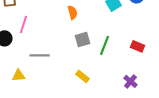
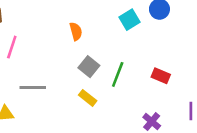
gray square: (82, 39) -> (89, 67), turned -35
yellow rectangle: (82, 76) -> (88, 98), moved

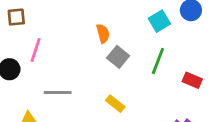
gray square: (89, 67) -> (118, 57), moved
green line: (118, 74) -> (158, 61), moved

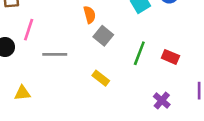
green line: (158, 61) -> (139, 53), moved
gray line: (58, 93) -> (55, 54), moved

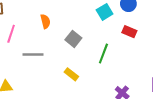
orange semicircle: (90, 15) -> (45, 21), moved
red rectangle: (170, 57) -> (129, 32), moved

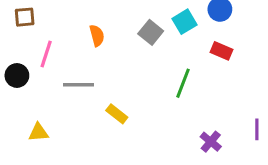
gray square: (73, 39) -> (151, 32), moved
yellow rectangle: (71, 74) -> (117, 114), moved

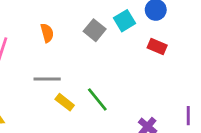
green line: (183, 83) -> (97, 99), moved, turned -60
gray line: (78, 85) -> (47, 79), moved

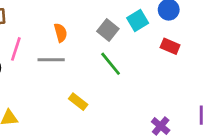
gray line: (47, 79) -> (51, 60), moved
green line: (97, 99) -> (111, 64), moved

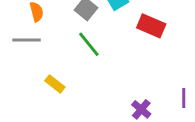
red rectangle: (170, 46) -> (151, 26), size x1.4

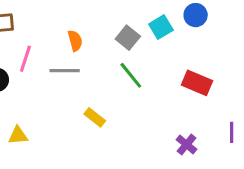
red rectangle: (151, 26) -> (197, 83), moved

